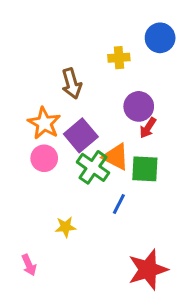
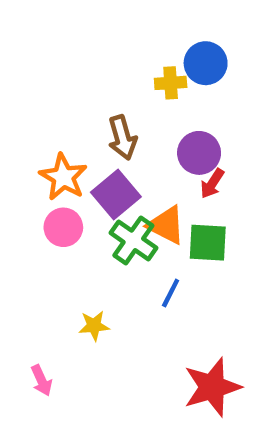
blue circle: (160, 38) -> (206, 63), moved
brown arrow: (72, 84) -> (122, 138), moved

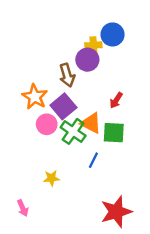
purple circle: (199, 153) -> (87, 60), moved
pink circle: (63, 227) -> (47, 124), moved

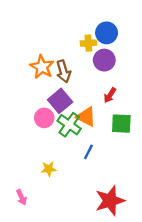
purple circle: (87, 60) -> (104, 60), moved
orange star: (35, 97) -> (42, 67), moved
green square: (114, 133) -> (121, 124), moved

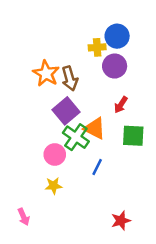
pink circle: (44, 118) -> (55, 155), moved
red star: (110, 201) -> (121, 221), size x0.6

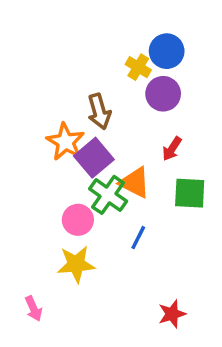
yellow cross: (97, 47) -> (138, 67), turned 35
orange star: (46, 73) -> (65, 142), moved
yellow star: (54, 186) -> (76, 264), size x1.5

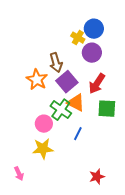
red arrow: (172, 149) -> (97, 84), size x1.5
purple square: (94, 158) -> (67, 82), moved

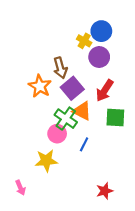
pink circle: (44, 124) -> (57, 134), moved

